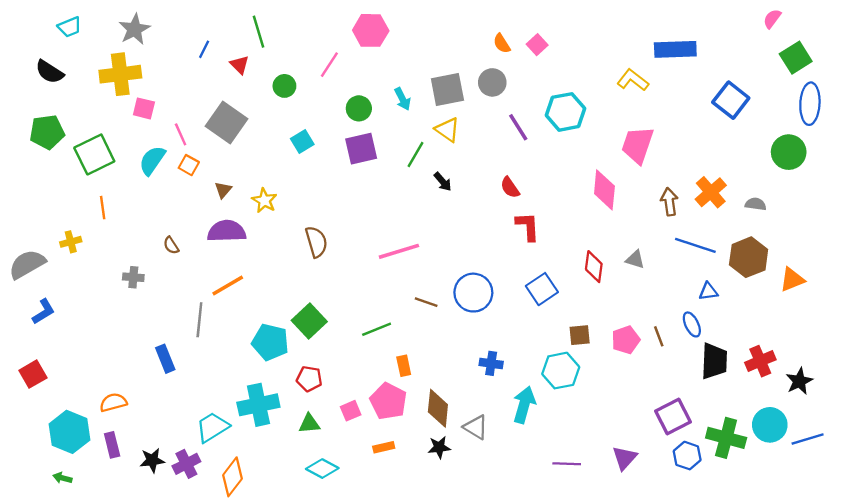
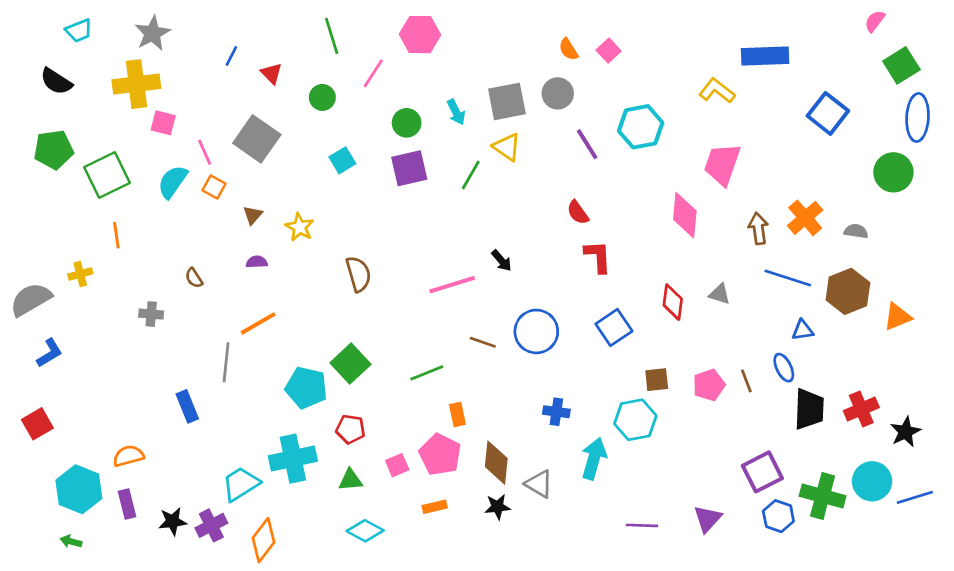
green line: (258, 32) -> (332, 36), moved
black arrow: (443, 182) -> (502, 261), moved
purple semicircle: (227, 231) -> (257, 262), size x0.5

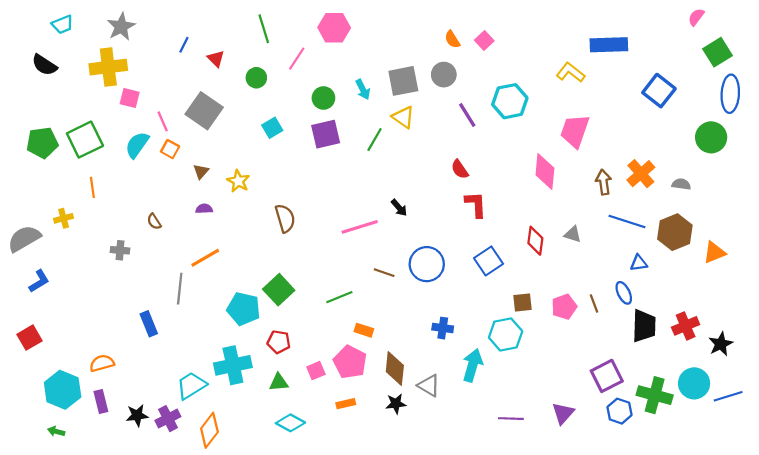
green pentagon: (53, 150) -> (42, 143), moved
orange rectangle: (457, 414) -> (364, 330), turned -60

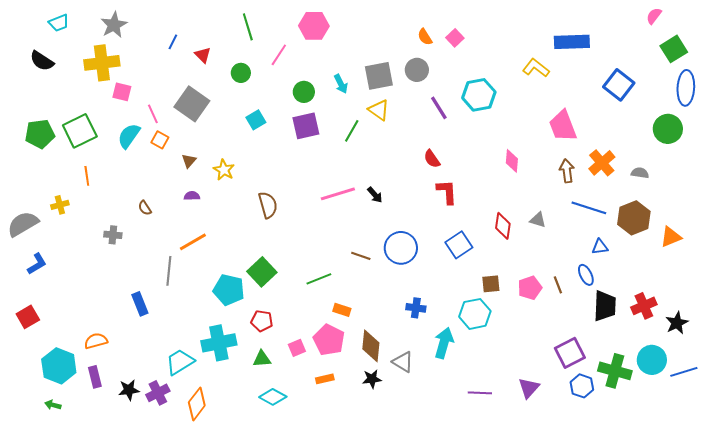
pink trapezoid: (575, 131) -> (563, 126), moved, turned -40
pink diamond: (545, 171) -> (512, 161), size x0.7
pink line: (360, 227) -> (338, 194), moved

